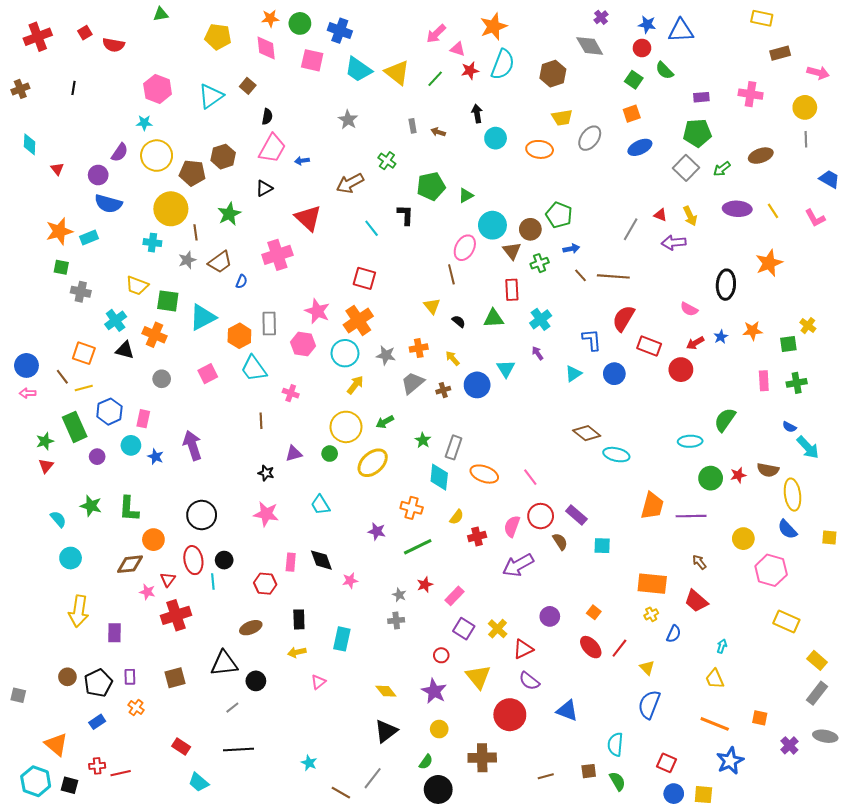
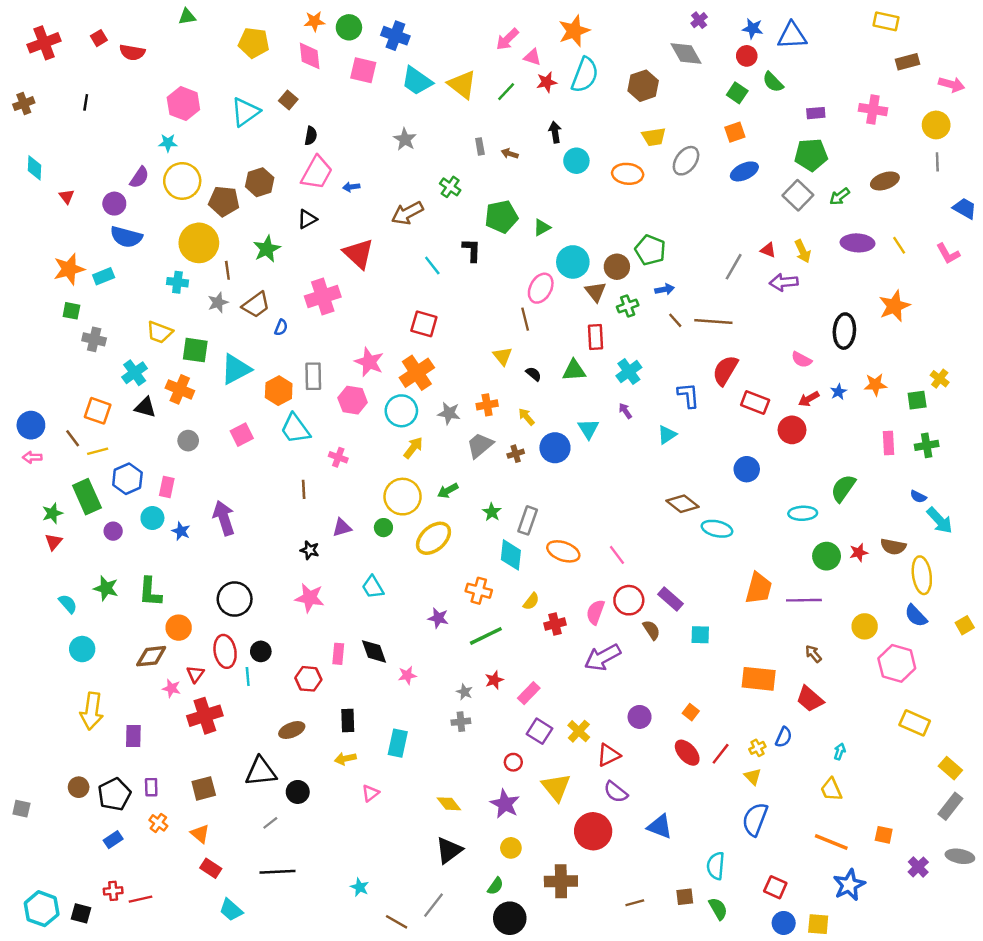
blue circle: (614, 374) -> (747, 469), moved
yellow square: (829, 538) -> (965, 625), turned -35
yellow cross: (651, 614) -> (757, 748), moved
orange triangle: (56, 744) -> (200, 834), moved, size x0.7

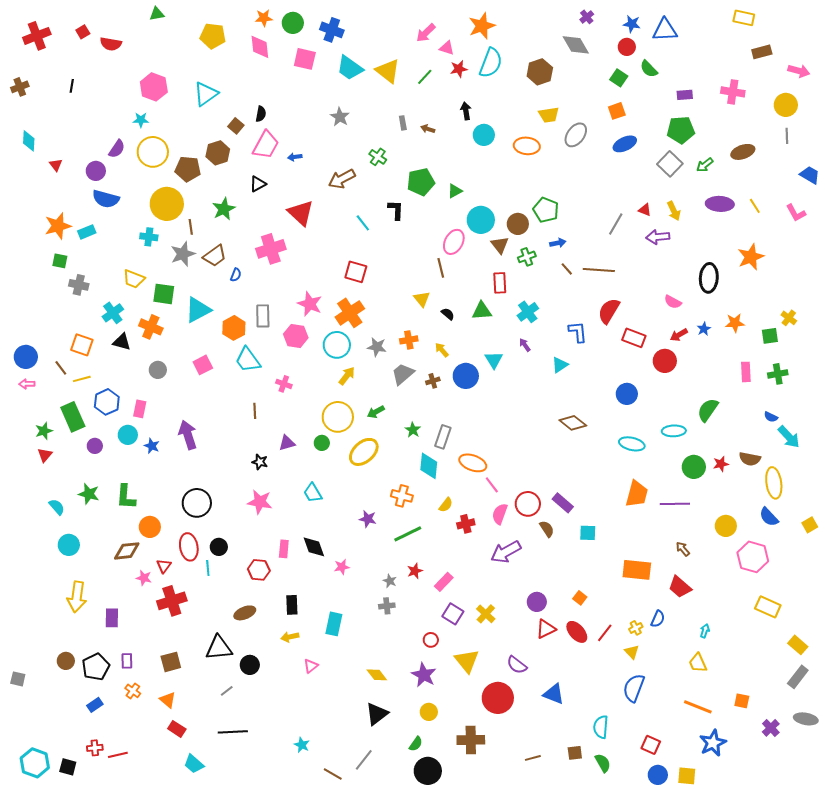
brown square: (288, 100) -> (236, 126), moved
gray star: (218, 302) -> (183, 254), size x1.4
cyan ellipse: (717, 529) -> (632, 444), moved
pink line: (617, 555) -> (492, 485), moved
red triangle: (609, 755) -> (546, 629), moved

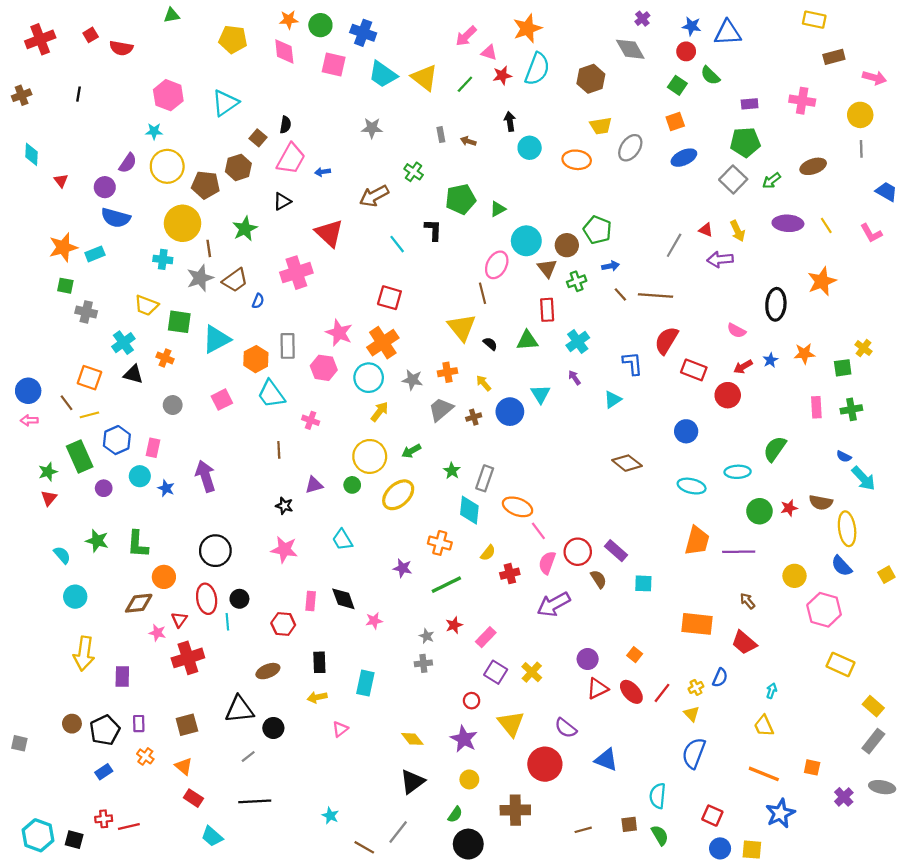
gray star: (340, 117) -> (372, 128), turned -30
yellow triangle: (422, 299) -> (462, 327), size x1.6
orange cross: (151, 327) -> (165, 358), size x0.7

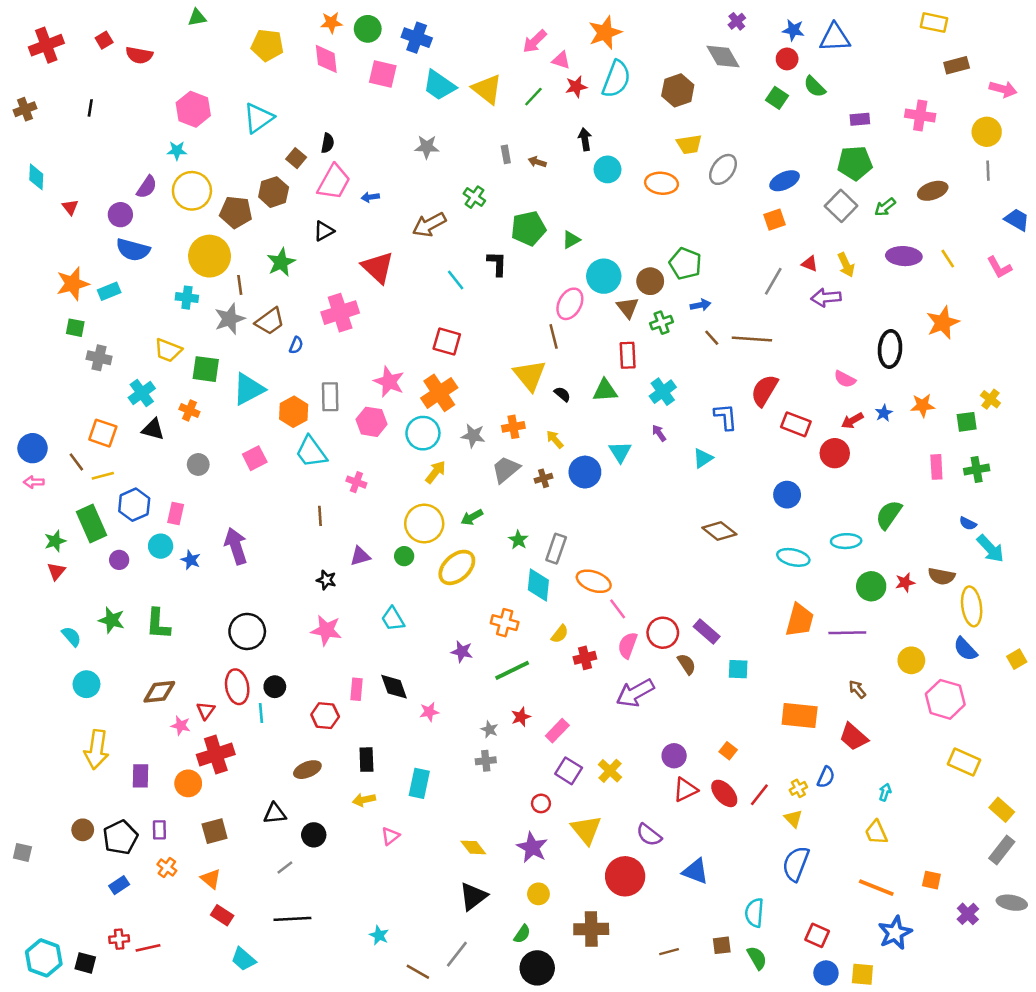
orange square: (675, 121) -> (774, 220), moved
orange circle: (164, 577) -> (188, 783), moved
black triangle: (239, 709) -> (275, 814), size x0.7

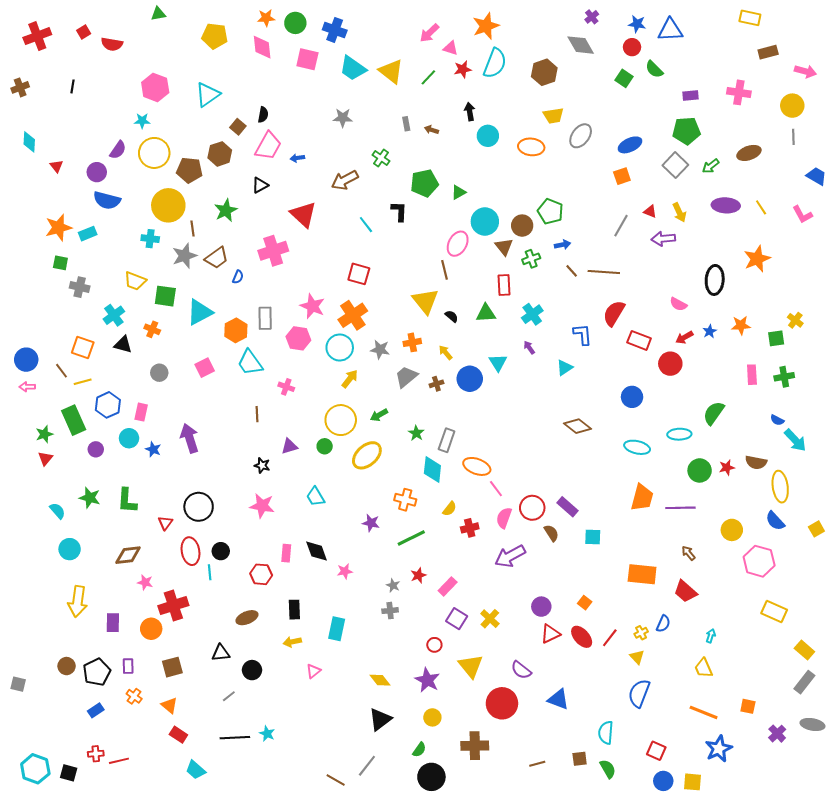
red triangle: (206, 711) -> (165, 523), moved
cyan star: (379, 935) -> (267, 734), moved

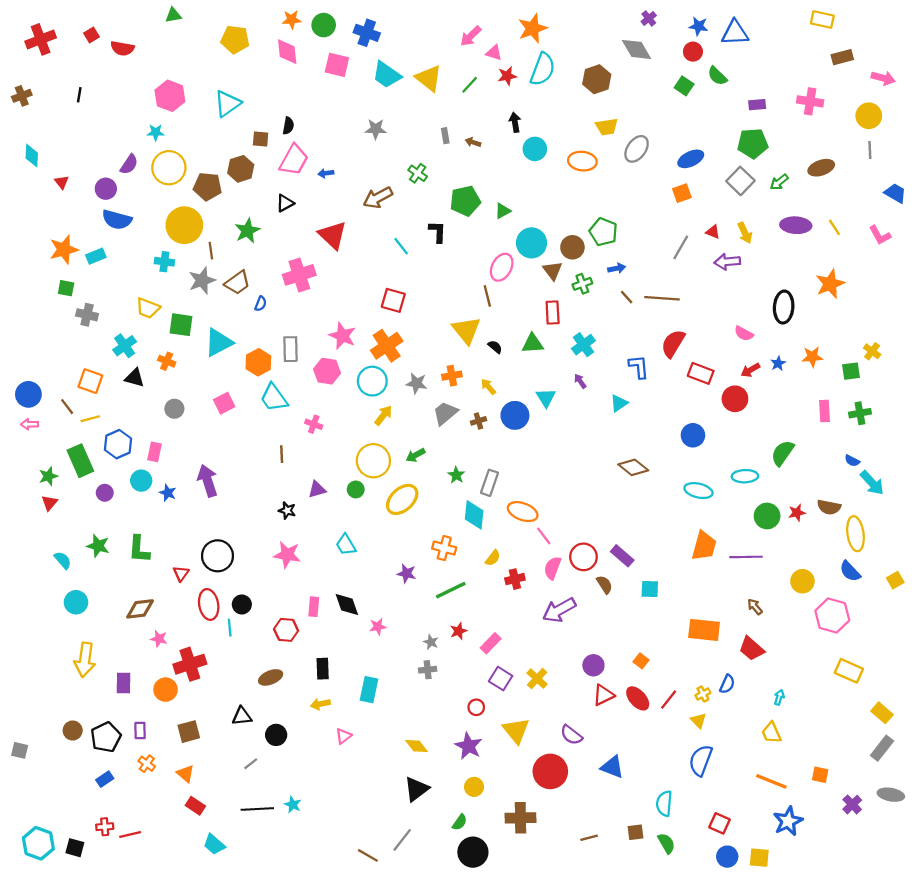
brown square: (238, 127) -> (261, 139), turned -35

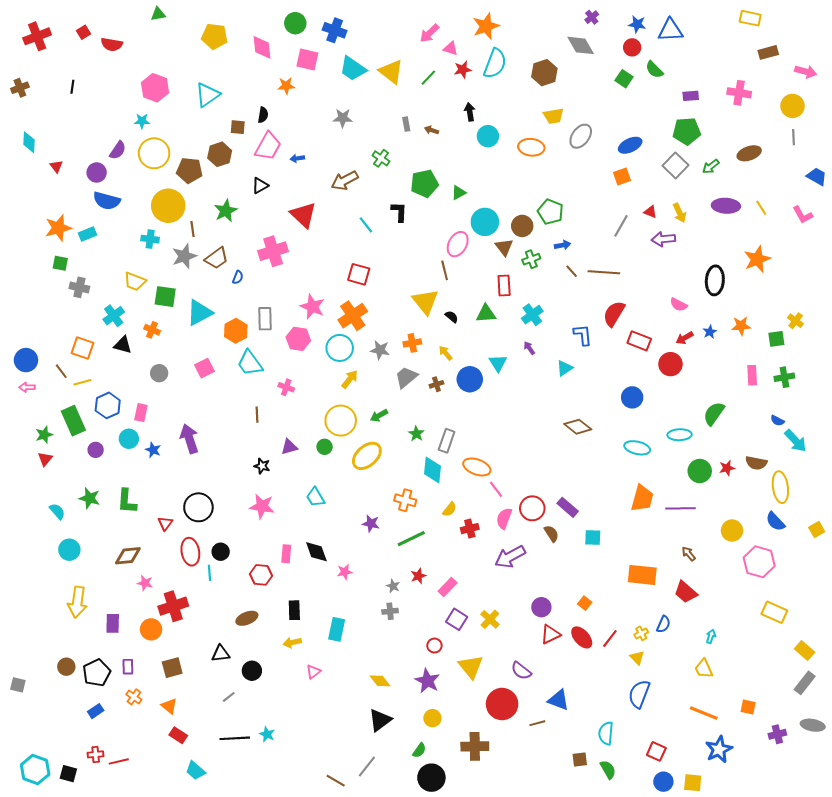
orange star: (292, 20) -> (286, 86), moved
purple cross: (852, 805) -> (777, 734), turned 30
brown line: (589, 838) -> (537, 723), moved

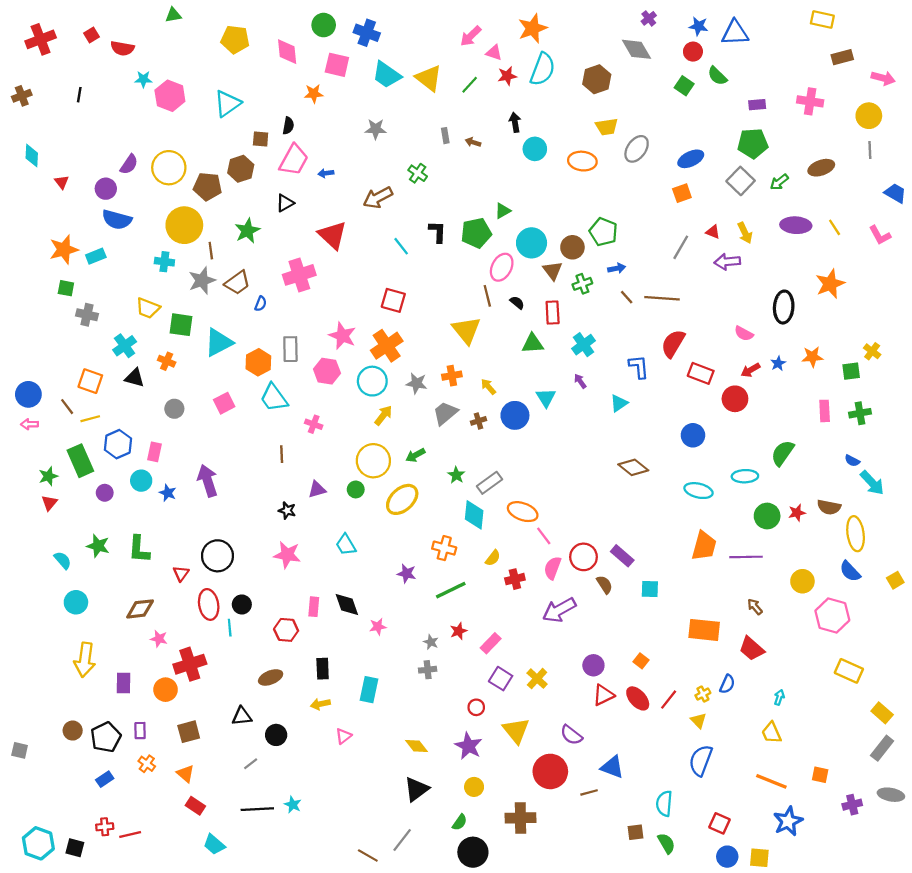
cyan star: (142, 121) -> (143, 79), moved
green pentagon: (424, 184) -> (476, 233), moved
black semicircle: (452, 317) -> (517, 303), moved
gray rectangle: (447, 441) -> (490, 483), turned 35

